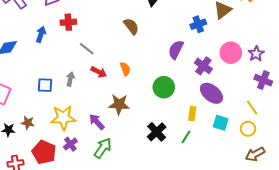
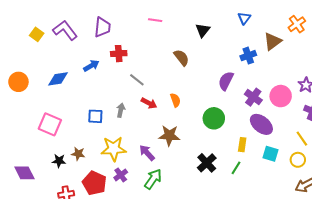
blue arrow: (41, 34) -> (91, 66), turned 42
pink circle: (231, 53) -> (281, 96), moved

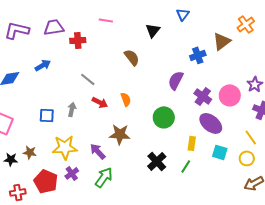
blue triangle: (244, 18) -> (183, 14), moved
purple trapezoid: (102, 27) -> (54, 27), turned -105
purple L-shape: (65, 30) -> (17, 30), turned -40
red cross: (119, 54) -> (78, 40), moved

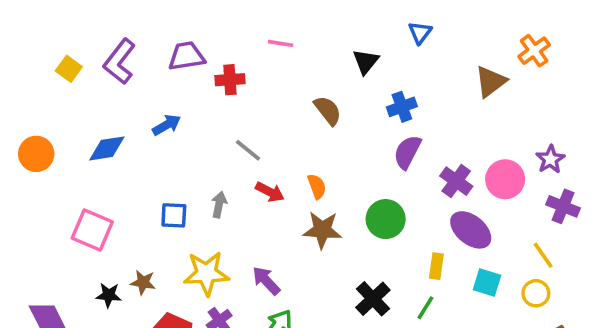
purple L-shape: (17, 30) -> (119, 62), turned -65
blue cross: (198, 55) -> (402, 107), moved
brown star: (120, 134) -> (322, 230), moved

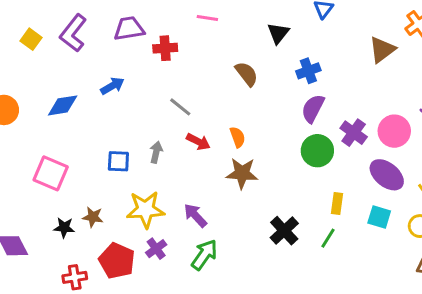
green circle: (386, 219) -> (317, 151), moved
purple ellipse: (471, 230) -> (387, 175), moved

